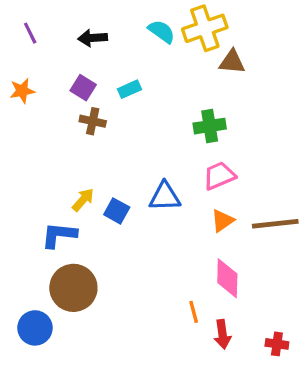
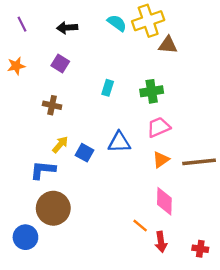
cyan rectangle: (130, 89) -> (108, 88), moved, turned -49
brown cross: (93, 121) -> (52, 105), moved
orange line: (194, 312) -> (140, 226), turned -35

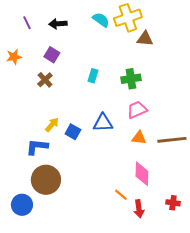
purple line: (22, 24) -> (27, 23), moved
brown cross: (52, 105) -> (45, 80), moved, turned 35
orange triangle: (161, 160) -> (139, 138), turned 42
red cross: (200, 249) -> (173, 203), moved

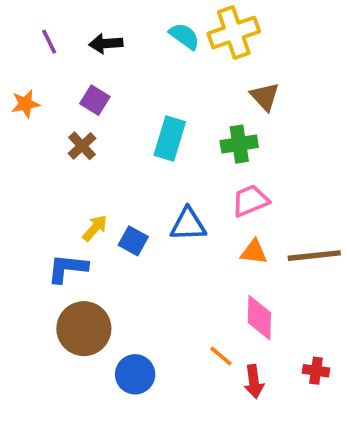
brown triangle: (145, 39) -> (265, 96), moved, turned 42
cyan rectangle: (93, 76) -> (170, 139), size x1.6
blue circle: (22, 205) -> (135, 374), moved

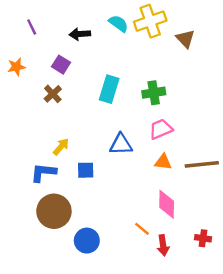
black arrow: (106, 43) -> (80, 34), moved
brown triangle: (265, 96) -> (185, 39), moved
blue square: (133, 241) -> (86, 170), moved, turned -30

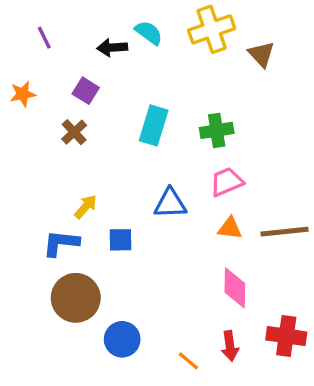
cyan semicircle: (119, 23) -> (149, 33), moved
orange line: (142, 229) -> (188, 361), moved
red cross: (203, 238) -> (286, 336), size x1.6

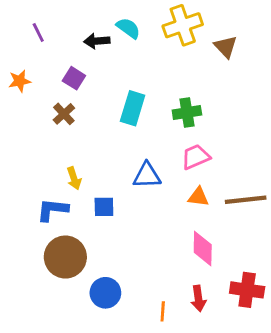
yellow arrow: (86, 207) -> (74, 178), turned 120
orange line: (188, 361) -> (163, 311), turned 54

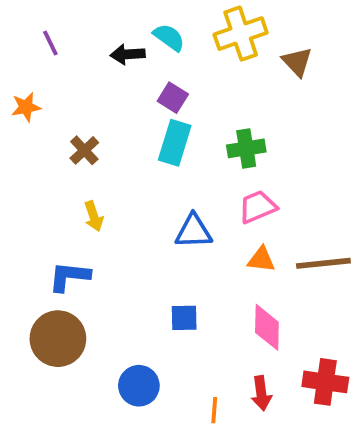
purple square: (74, 78) -> (173, 98), moved
yellow arrow: (74, 178) -> (94, 216), moved
blue square: (104, 207) -> (184, 318), moved
brown circle: (65, 257) -> (58, 339), moved

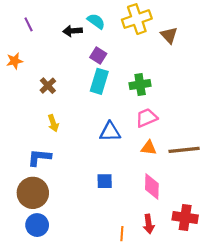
blue circle: (139, 386) -> (37, 225), moved

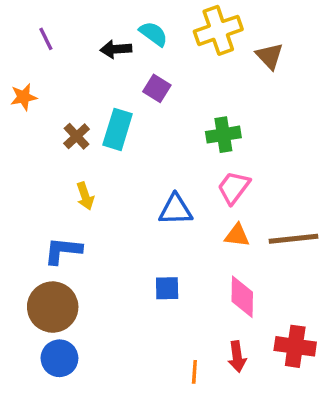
cyan rectangle: (99, 81) -> (118, 129), moved
pink trapezoid: (147, 118) -> (234, 187), turned -30

